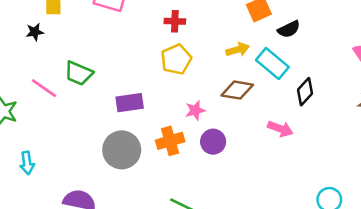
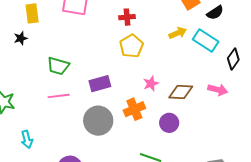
pink line: (44, 88) -> (59, 96), moved, turned -35
brown diamond: (237, 90) -> (181, 92), moved
purple circle: (213, 142) -> (169, 123), moved

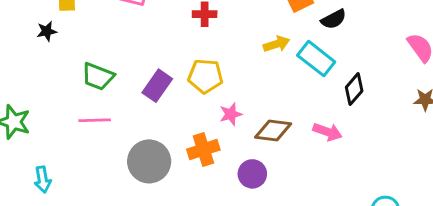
yellow pentagon: (132, 46) -> (205, 76), moved, turned 30
purple rectangle: (100, 84) -> (157, 86), moved, turned -45

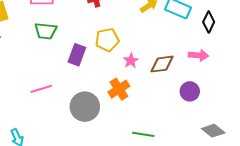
green trapezoid: (98, 76) -> (46, 31), moved
purple circle: (252, 174) -> (190, 91), moved

